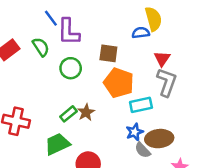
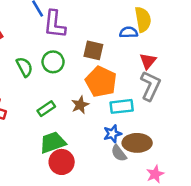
green semicircle: (41, 47) -> (24, 67), moved
brown star: (86, 112) -> (80, 105), moved
green trapezoid: (57, 144) -> (53, 142), moved

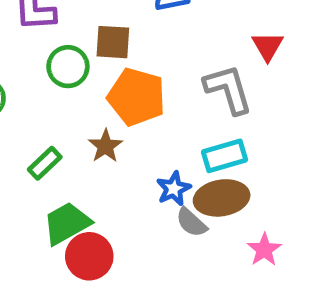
red triangle: (148, 61) -> (268, 46), moved
green circle: (53, 62) -> (68, 67), moved
gray L-shape: (150, 86) -> (228, 89), turned -32
cyan rectangle: (122, 106) -> (224, 156), moved

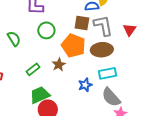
brown square: (113, 42) -> (82, 23), moved
gray L-shape: (228, 89) -> (103, 26), moved
brown ellipse: (222, 198) -> (102, 50), moved
gray semicircle: (191, 222) -> (111, 97), moved, size x1.5

